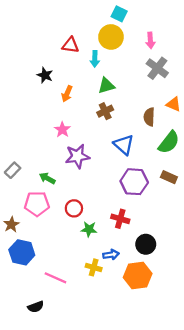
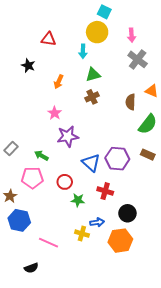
red triangle: (70, 45) -> (49, 39), moved
black star: (45, 75) -> (28, 66), moved
blue triangle: (124, 145) -> (91, 163), moved

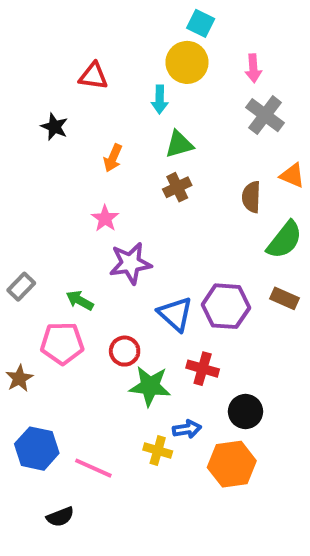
green star: (78, 200) -> (150, 386), size x1.5
blue hexagon: (19, 220) -> (37, 449), moved

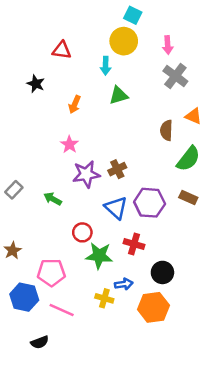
brown cross: (177, 187) -> (117, 169), moved
pink pentagon: (62, 343) -> (51, 272), moved

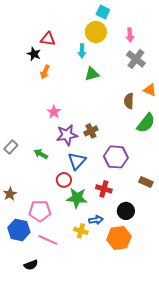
black star: (36, 84) -> (34, 54), moved
orange arrow: (75, 104) -> (45, 72), moved
brown rectangle: (188, 198) -> (146, 182), moved
blue triangle: (116, 208) -> (77, 161), moved, turned 30

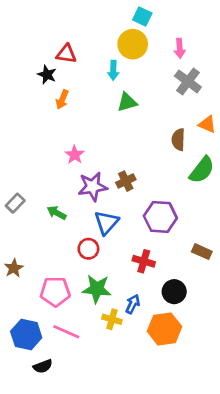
green star: (77, 198) -> (97, 289), moved
blue arrow: (96, 220) -> (133, 304), turned -56
blue hexagon: (19, 230) -> (26, 334), moved

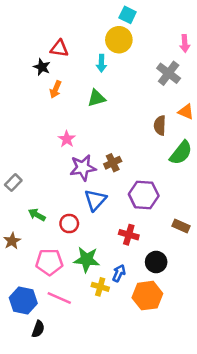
pink arrow: (180, 48) -> (185, 43), moved
green triangle: (127, 102) -> (97, 98), moved
green arrow: (57, 213) -> (37, 215), moved
red circle: (88, 249) -> (69, 224), moved
black semicircle: (43, 366) -> (38, 329), turned -49

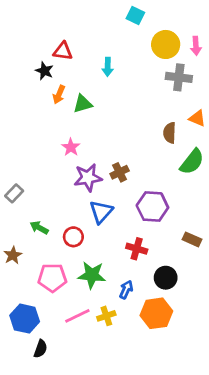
yellow circle: (119, 40) -> (166, 44), moved
gray cross: (169, 73) -> (179, 77), turned -30
green triangle: (97, 98) -> (83, 104), moved
yellow cross: (100, 287) -> (106, 316), moved, turned -35
pink line: (59, 298) -> (77, 316), moved, turned -50

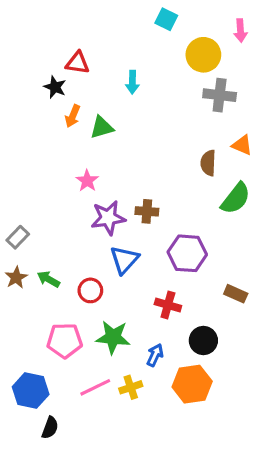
pink arrow: (196, 46) -> (241, 31), moved
brown cross: (120, 172) -> (147, 211), turned 30
brown star: (13, 255) -> (16, 278), moved

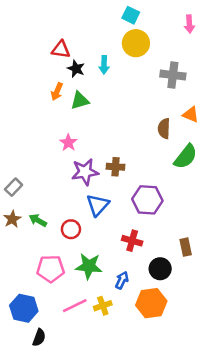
yellow circle: (203, 55) -> (136, 43), moved
black star: (55, 87) -> (76, 69), moved
brown rectangle: (236, 294) -> (186, 247), moved, turned 54

